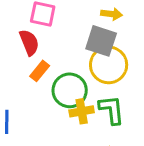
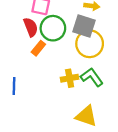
green circle: (70, 90) -> (53, 28), moved
green L-shape: (112, 110) -> (92, 77), turned -30

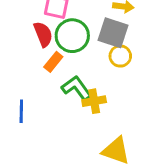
yellow circle: (90, 44) -> (120, 56), size x0.6
green L-shape: (92, 77) -> (77, 88), moved

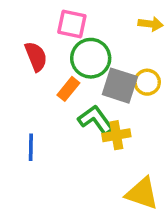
gray square: (113, 33) -> (120, 86), moved
red semicircle: (43, 34) -> (36, 56), moved

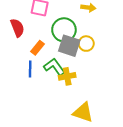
green circle: (91, 58) -> (64, 30), moved
blue line: (31, 147) -> (30, 69), moved

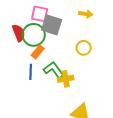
green circle: (64, 30) -> (34, 35), moved
gray square: (69, 46) -> (52, 25), moved

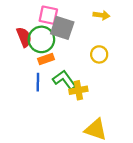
orange rectangle: (38, 52) -> (46, 59), turned 32

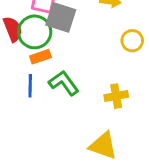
yellow circle: (99, 54) -> (132, 41), moved
yellow cross: (78, 90) -> (116, 96), moved

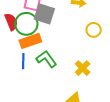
orange rectangle: (40, 57) -> (30, 41), size x1.5
yellow cross: (116, 96) -> (83, 68), turned -35

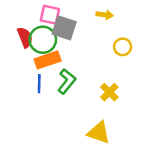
green L-shape: (46, 59) -> (67, 81), turned 75

